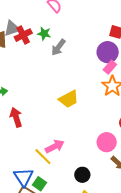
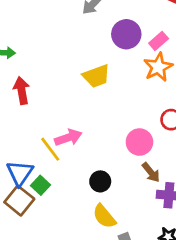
purple circle: (108, 52) -> (126, 34), moved

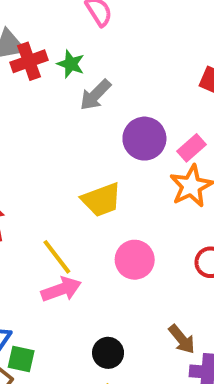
pink circle: (139, 142) -> (135, 260), moved
yellow line: (50, 149) -> (57, 257), moved
green square: (40, 185) -> (21, 359), turned -30

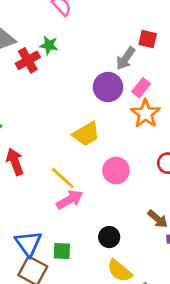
red cross: (29, 61) -> (28, 60), moved
gray arrow: (95, 95) -> (125, 58), moved
green square: (21, 359) -> (62, 251), moved

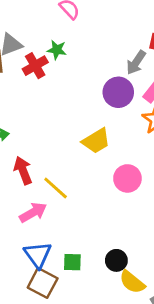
yellow line: (63, 178) -> (56, 188), moved
pink arrow: (70, 200) -> (33, 212), moved
black circle: (109, 237) -> (116, 260), moved

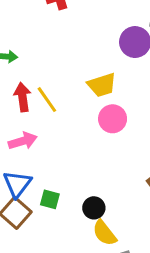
pink circle: (127, 178) -> (113, 119), moved
yellow line: (56, 188) -> (47, 100), moved

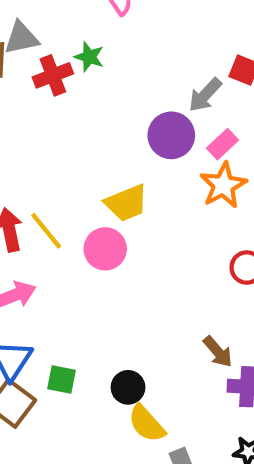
pink circle: (113, 119) -> (105, 249), moved

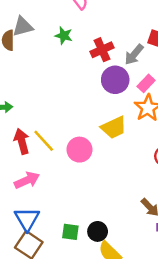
red cross: (53, 75) -> (102, 50), moved
yellow trapezoid: (126, 203) -> (114, 127), moved
green square: (62, 379) -> (70, 232), moved

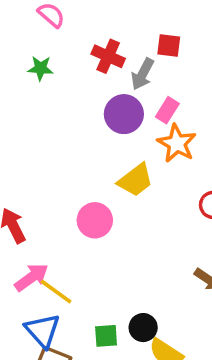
red cross: (102, 50) -> (108, 56), moved, turned -30
yellow line: (44, 141) -> (56, 291), moved

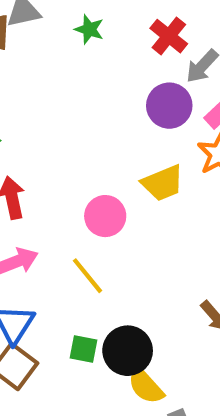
yellow line: (56, 291) -> (88, 276), moved
black circle: (143, 328) -> (128, 351), size x1.5

